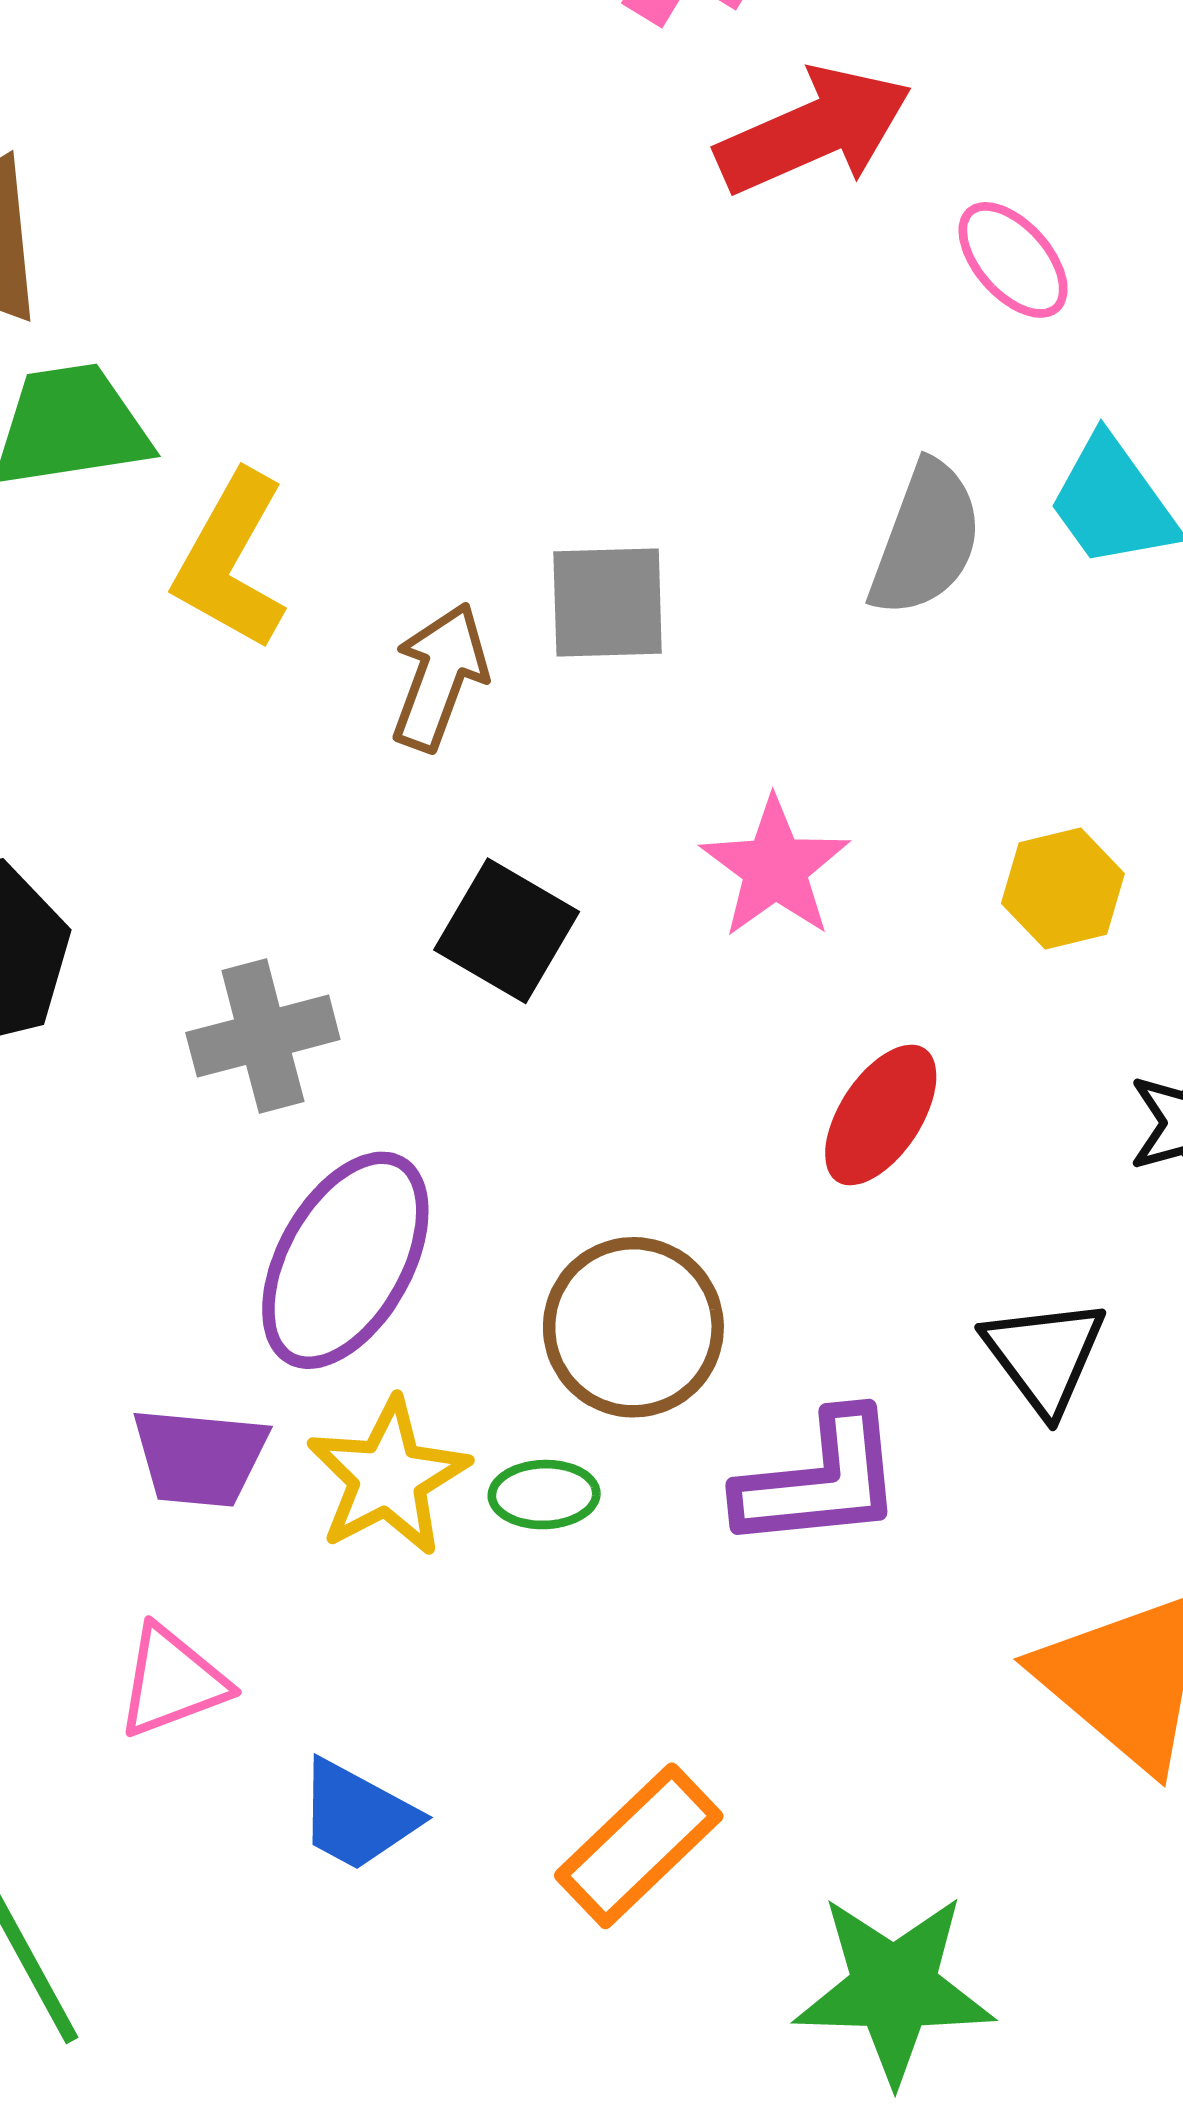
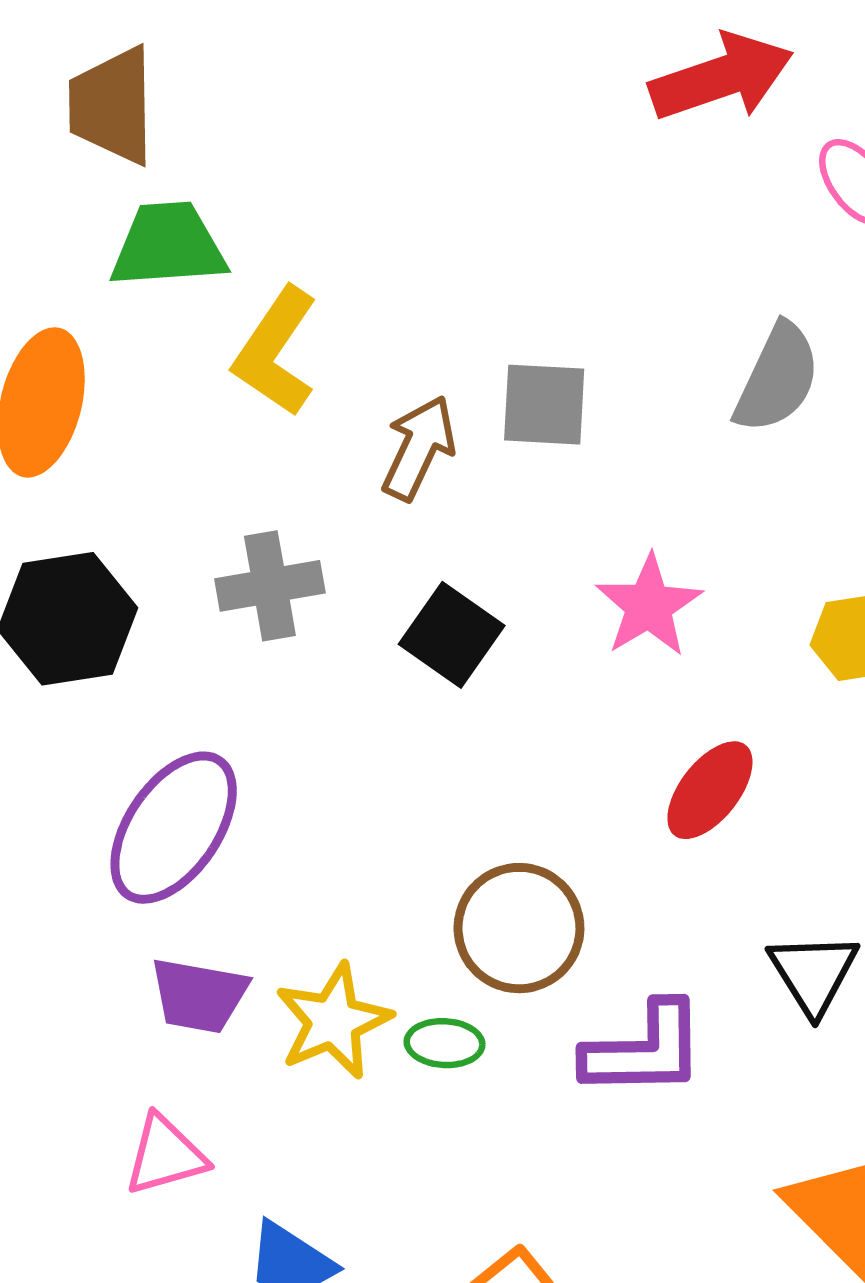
gray cross: (263, 1036) -> (270, 586), moved
purple ellipse: (345, 1260) -> (174, 828), moved

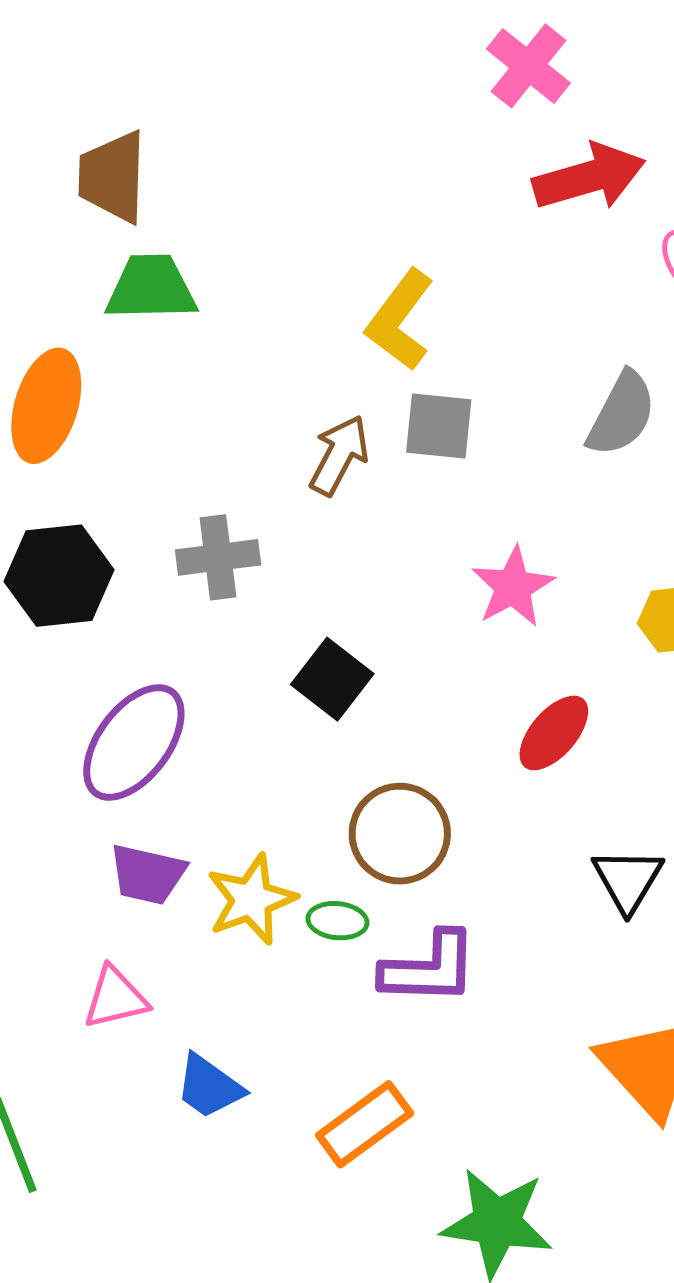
yellow L-shape: (276, 352) -> (400, 320), moved
black square: (452, 635) -> (332, 679), moved
purple L-shape: (644, 1050) -> (429, 968), moved

